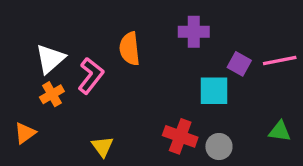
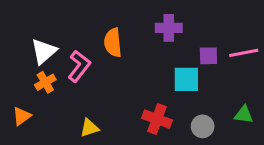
purple square: (239, 64) -> (208, 56), turned -30
yellow triangle: (103, 147) -> (89, 128), turned 48
gray circle: (219, 147) -> (203, 126), moved

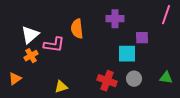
pink line: (244, 53) -> (166, 15), moved, turned -60
pink L-shape: (79, 66) -> (54, 45), turned 60
gray circle: (203, 126) -> (134, 79), moved

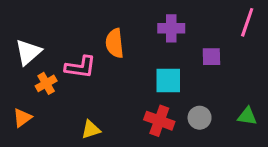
white triangle: (30, 35) -> (28, 52), moved
cyan square: (127, 54) -> (168, 80), moved

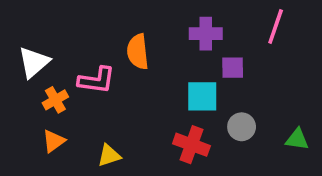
pink line: (247, 22) -> (276, 27), moved
purple square: (211, 57) -> (233, 68), moved
orange triangle: (22, 118) -> (54, 141), moved
gray circle: (200, 118) -> (242, 127), moved

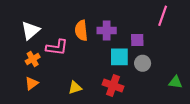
purple cross: (206, 34) -> (107, 30), moved
white triangle: (34, 62) -> (31, 30), moved
gray circle: (242, 127) -> (143, 63), moved
yellow triangle: (109, 155) -> (75, 88), moved

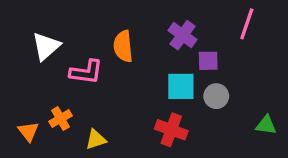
purple cross: (107, 30) -> (183, 35), moved, turned 36
orange cross: (33, 59) -> (61, 119), moved
orange triangle: (32, 83) -> (28, 131), moved, turned -32
yellow triangle: (75, 88) -> (96, 139), moved

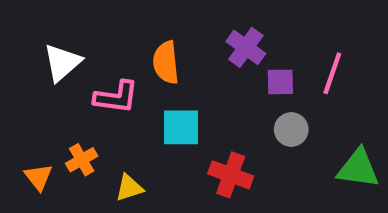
pink line: (247, 24) -> (332, 73), moved
cyan square: (181, 86) -> (181, 127), moved
green triangle: (266, 125) -> (358, 168), size x1.5

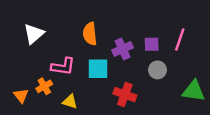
purple cross: (246, 47) -> (123, 49), moved, turned 30
pink L-shape: (116, 97) -> (63, 66), moved
yellow triangle: (129, 188) -> (70, 101), turned 35

